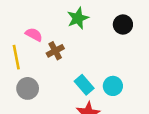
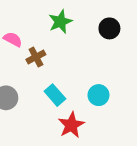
cyan rectangle: (84, 85) -> (55, 95), moved

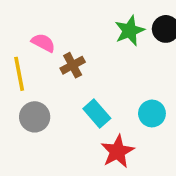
green star: (60, 22) -> (130, 31), moved

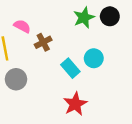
cyan rectangle: (97, 113) -> (70, 68), moved
cyan circle: (152, 113) -> (94, 58), moved

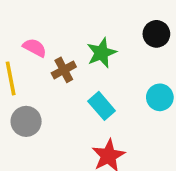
green star: (84, 18) -> (102, 53), moved
cyan circle: (94, 58) -> (160, 97), moved

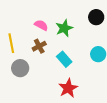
pink semicircle: (35, 48) -> (41, 25), moved
brown cross: (64, 70) -> (39, 46), moved

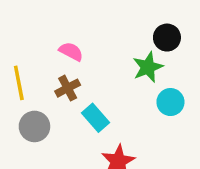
green star: (64, 28) -> (148, 67), moved
cyan rectangle: (64, 59) -> (96, 118), moved

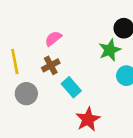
pink semicircle: (71, 51) -> (53, 38), turned -66

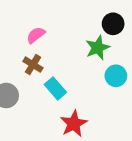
brown cross: (51, 65) -> (33, 65), turned -30

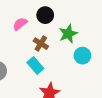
black circle: (113, 24) -> (45, 15), moved
brown cross: (33, 65) -> (41, 44), moved

